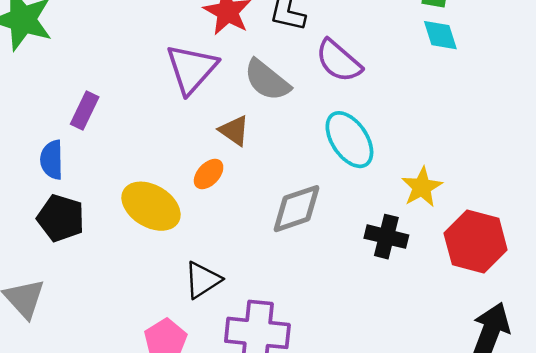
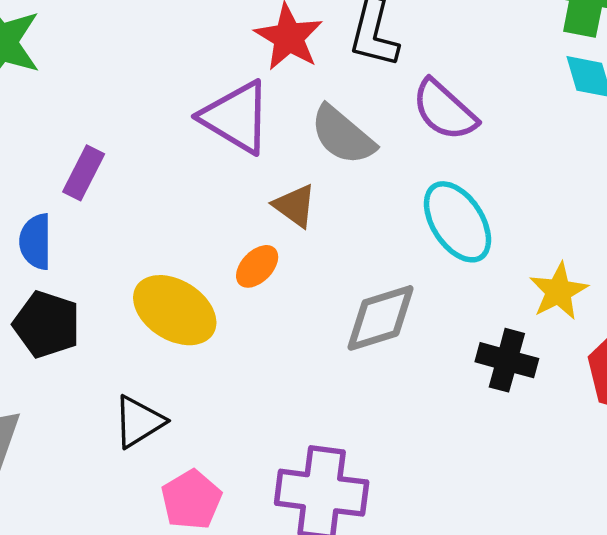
purple triangle: (191, 69) -> (236, 117), turned -42
black triangle: (203, 280) -> (139, 422), moved

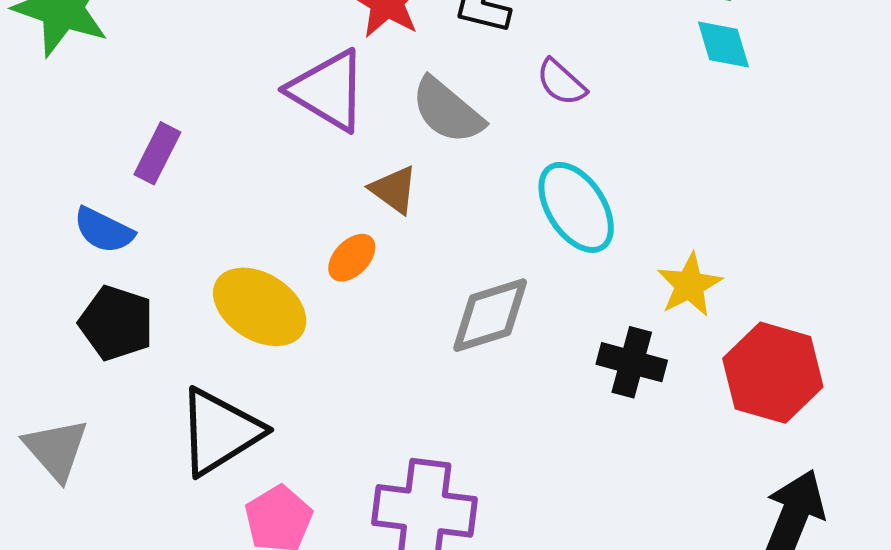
purple semicircle: (444, 110) -> (561, 82), size x0.7
blue semicircle: (36, 242) -> (104, 230), turned -64
black triangle: (139, 422) -> (220, 432), size x1.5

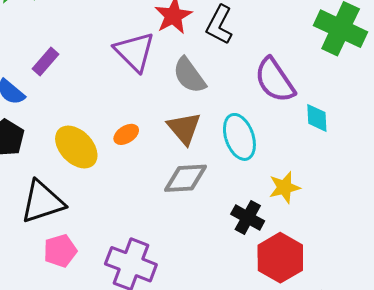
cyan diamond: (723, 45) -> (317, 118), moved
purple semicircle: (561, 82) -> (275, 80), moved, size x1.8
brown triangle: (394, 190) -> (184, 128), moved, size x1.4
red hexagon: (773, 373) -> (280, 258), moved

